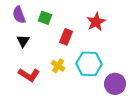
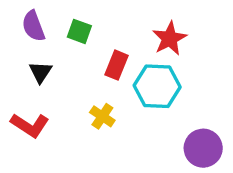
cyan hexagon: (89, 64) -> (157, 86), moved
red L-shape: (29, 75) -> (30, 125), moved

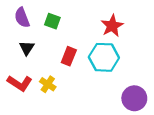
red rectangle: (116, 65) -> (69, 56), moved
yellow cross: (102, 116) -> (48, 84), moved

